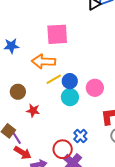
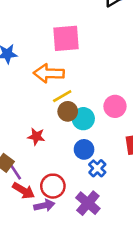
blue circle: (70, 81) -> (84, 149), moved
brown circle: (18, 92) -> (68, 111), moved
red circle: (63, 149) -> (53, 186), moved

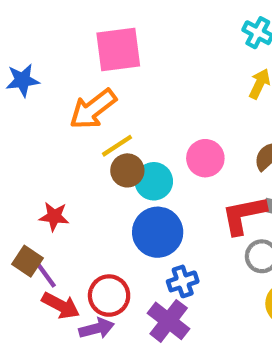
orange arrow: (49, 73) -> (93, 109), turned -36
red star: (36, 136) -> (54, 216), moved
blue circle: (84, 149) -> (158, 232), size x1.5
blue cross: (97, 168) -> (183, 281), moved, turned 30

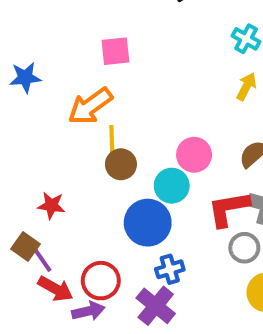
pink square: (118, 50) -> (115, 51), size x0.7
yellow line: (117, 146) -> (112, 141), turned -60
cyan circle: (154, 181) -> (172, 186), moved

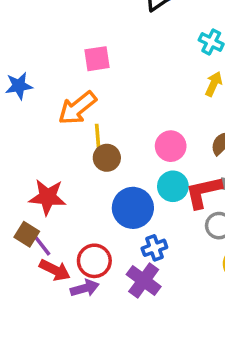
cyan circle: (172, 186) -> (173, 186), moved
red star: (51, 205) -> (48, 197), size x1.5

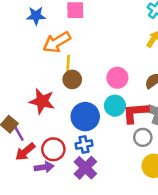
blue star: (19, 86) -> (36, 16), moved
red star: (48, 197) -> (42, 101), moved
blue cross: (154, 248) -> (84, 145), moved
red arrow: (55, 270) -> (25, 152), turned 105

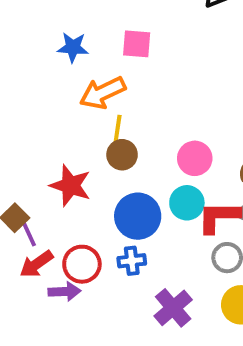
purple cross: (85, 168) -> (173, 308), moved

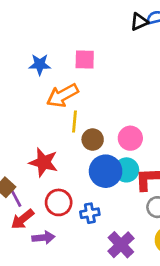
brown circle: (122, 155) -> (93, 140), moved
blue circle: (138, 216) -> (106, 171), moved
red circle: (82, 264) -> (59, 202), moved

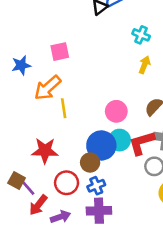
brown circle: (93, 140) -> (90, 163), moved
purple cross: (121, 245) -> (99, 211), moved, turned -35

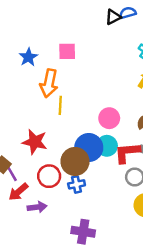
blue star: (21, 65) -> (28, 57), turned -30
orange arrow: (48, 88) -> (49, 83), turned -48
brown circle: (90, 163) -> (75, 161), size x1.5
purple cross: (99, 211) -> (83, 232), moved

